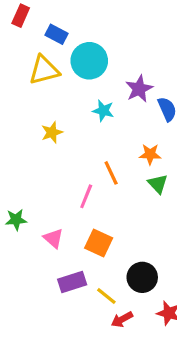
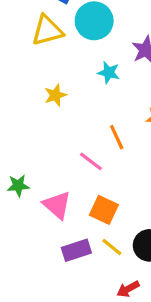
pink line: (86, 196) -> (91, 161), turned -75
pink triangle: (53, 238) -> (57, 205), size x1.4
yellow line: (106, 296) -> (112, 247), moved

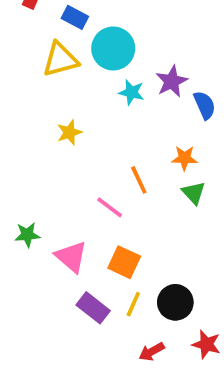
cyan star: (109, 73) -> (131, 92), moved
yellow line: (112, 247) -> (133, 304), turned 75
purple rectangle: (76, 250) -> (93, 308), turned 56

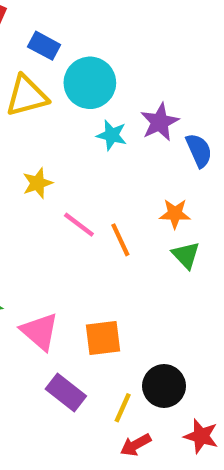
pink line: (110, 207) -> (79, 225), moved
orange square: (124, 262) -> (103, 338), turned -32
yellow line: (133, 304) -> (123, 408), moved

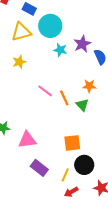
yellow star: (38, 183) -> (19, 62), moved
green triangle: (186, 255) -> (82, 105), moved
pink triangle: (40, 331) -> (27, 140), turned -48
orange square: (103, 338) -> (72, 143), moved

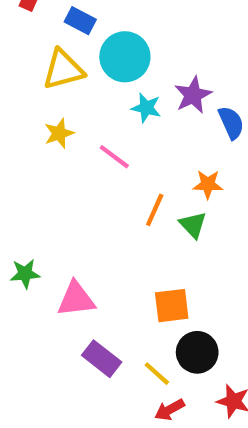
pink line: (45, 91) -> (114, 157), moved
orange line: (64, 98) -> (155, 210), turned 49
yellow line: (65, 175) -> (157, 374), turned -72

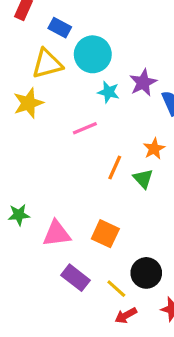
yellow star: (59, 133) -> (28, 103), moved, size x1.4
pink line: (114, 157) -> (85, 128), turned -60
orange star: (208, 184) -> (154, 149), turned -30
orange square: (172, 306) -> (105, 234), moved, turned 32

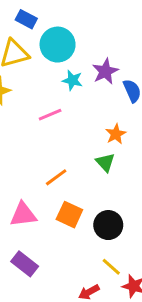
orange line: (115, 168) -> (56, 177), moved, turned 30
black circle: (146, 273) -> (108, 225), moved
purple rectangle: (75, 278) -> (25, 264), moved
yellow line: (116, 289) -> (111, 267), moved

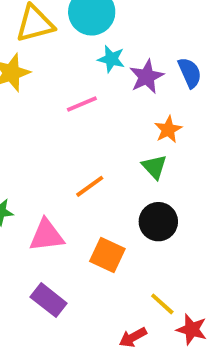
purple star: (105, 71) -> (147, 77), moved
orange square: (69, 215) -> (107, 255), moved
black circle: (108, 225) -> (158, 222), moved

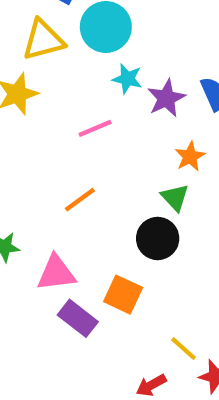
orange line: (90, 186) -> (80, 200), moved
black circle: (158, 222) -> (158, 238), moved
purple rectangle: (49, 300) -> (78, 318), moved

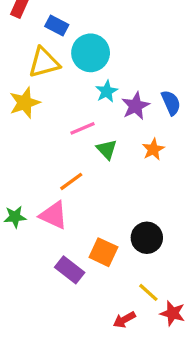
cyan star: (127, 79) -> (107, 91), turned 30
green triangle: (175, 197) -> (107, 149), moved
black circle: (158, 238) -> (147, 238), moved
pink triangle: (56, 273) -> (54, 215), moved, turned 32

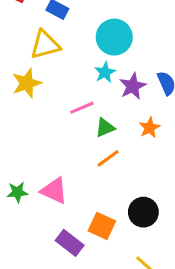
cyan circle: (91, 53) -> (114, 37), moved
green triangle: (107, 149) -> (105, 128), turned 50
orange line: (71, 181) -> (108, 158), moved

